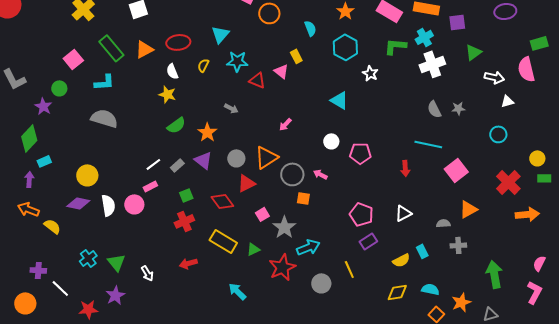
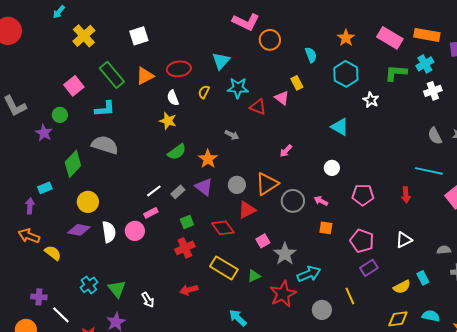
white cross: (432, 64) -> (433, 91), size x0.7
green diamond: (29, 138) -> (73, 164), moved
pink pentagon: (360, 153) -> (363, 195), moved
orange square: (303, 198) -> (326, 228), moved

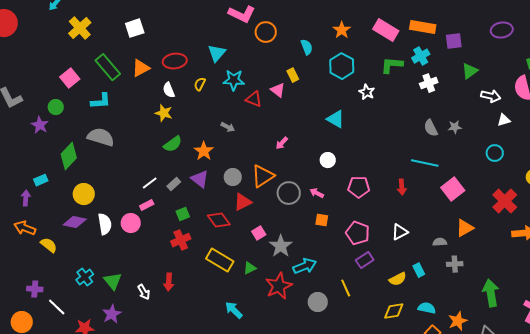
red arrow: (189, 290) -> (169, 282), moved, turned -72

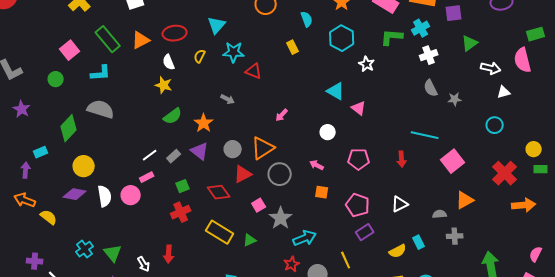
pink triangle: (278, 90) -> (359, 108), moved
purple star: (40, 125) -> (22, 109), moved
gray semicircle: (431, 128) -> (431, 88), moved
gray circle: (289, 193) -> (280, 174), moved
red star: (279, 286) -> (292, 264), moved, size x0.6

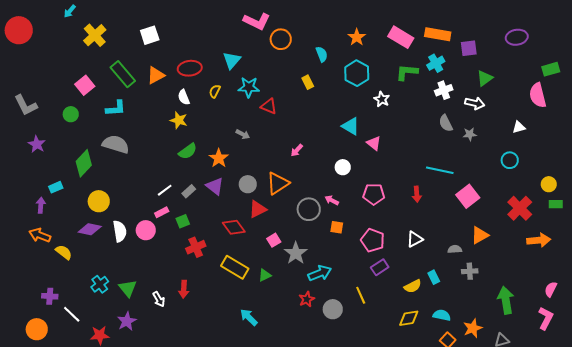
white arrow: (491, 68) -> (475, 103), moved
gray circle: (280, 174) -> (309, 209), moved
green square: (183, 186) -> (183, 221), moved

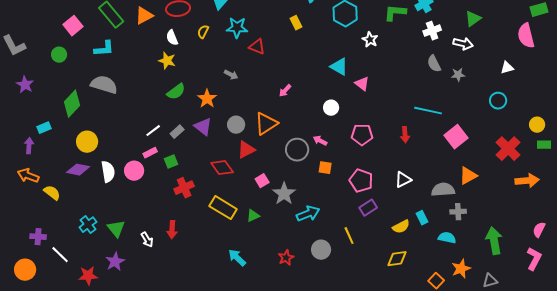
gray semicircle: (455, 249) -> (443, 190), size x1.6
red star: (307, 299) -> (286, 258), moved
cyan semicircle: (442, 315) -> (447, 238), moved

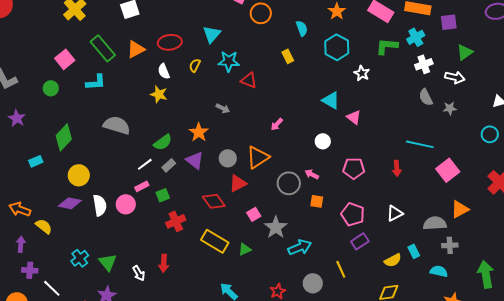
gray semicircle: (104, 85) -> (117, 125), moved
green semicircle: (176, 92) -> (163, 142), moved
purple arrow: (29, 146) -> (21, 244), moved

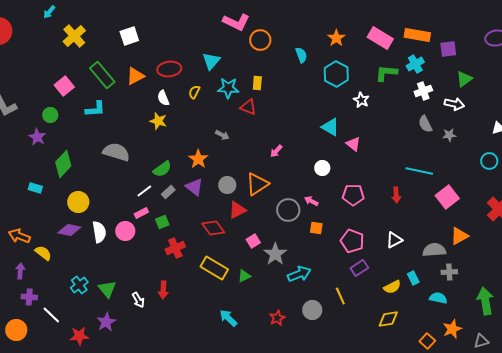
yellow rectangle: (288, 56) -> (257, 83), moved, turned 32
purple star: (17, 118) -> (37, 137), moved
cyan rectangle: (36, 161) -> (35, 188), turned 40

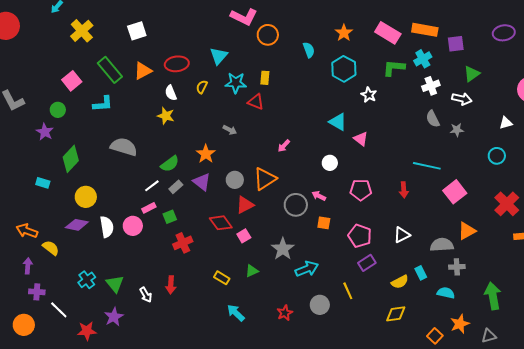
pink square: (253, 241) -> (244, 236), moved
yellow rectangle: (214, 268) -> (222, 278), moved, size x0.6

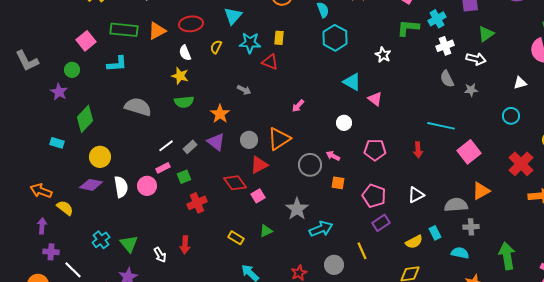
cyan hexagon: (344, 69) -> (335, 38), moved
green rectangle: (110, 70) -> (124, 30), turned -44
green semicircle: (170, 164) -> (184, 102), moved, turned 30

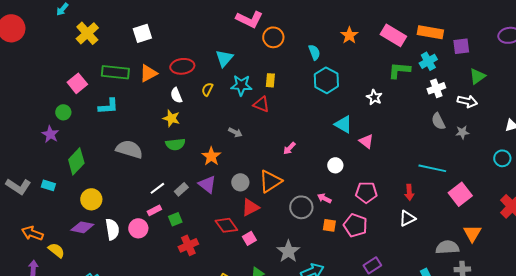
gray L-shape: (27, 61) -> (18, 186), moved, turned -30
orange triangle: (481, 191) -> (472, 233), turned -30
white triangle: (416, 195) -> (407, 218), moved
pink pentagon: (374, 196) -> (355, 225), moved

